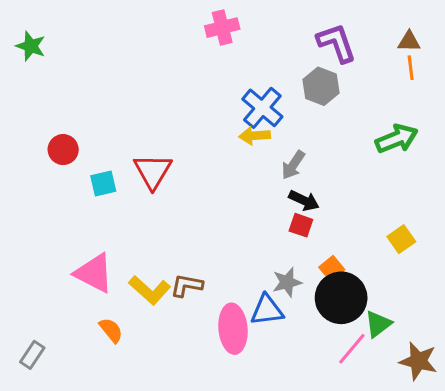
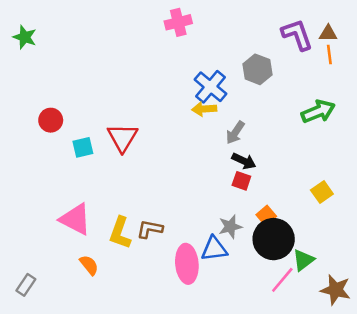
purple L-shape: (336, 43) -> (297, 35), moved
yellow L-shape: (150, 290) -> (120, 233), turned 68

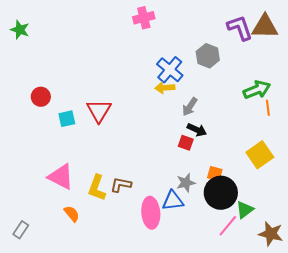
brown triangle: (328, 33) -> (265, 27), size x1.8
orange line: (329, 54) -> (268, 108), moved
red square: (241, 181) -> (186, 143), moved
yellow square: (322, 192) -> (260, 155), size x1.5
orange square: (266, 215) -> (215, 174), turned -35

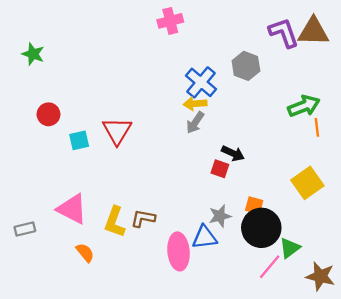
green star: (20, 30) -> (33, 54), moved
gray arrow: (190, 107) -> (195, 123), moved
gray rectangle: (21, 230) -> (25, 229), moved, turned 42

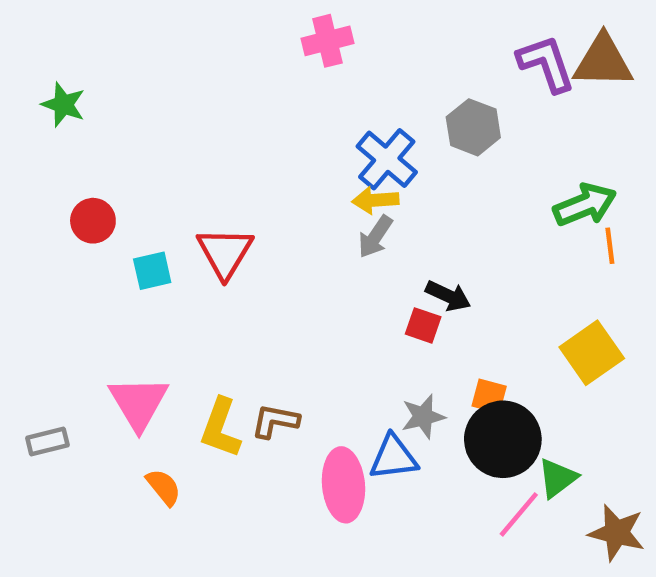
pink triangle: (72, 209) -> (139, 403), turned 32

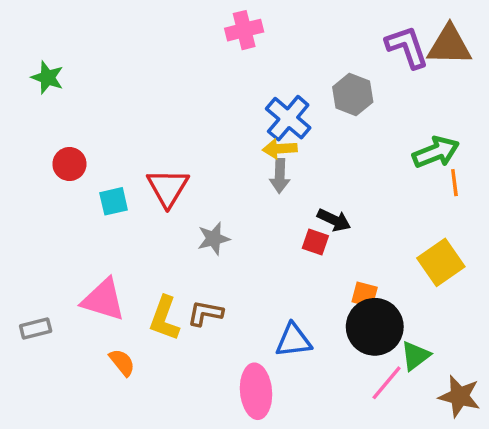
gray arrow: (375, 237) -> (280, 176), turned -32
pink triangle: (139, 403) -> (103, 300), turned -42
gray star: (423, 417) -> (214, 239), moved
pink ellipse: (343, 485) -> (256, 391), moved

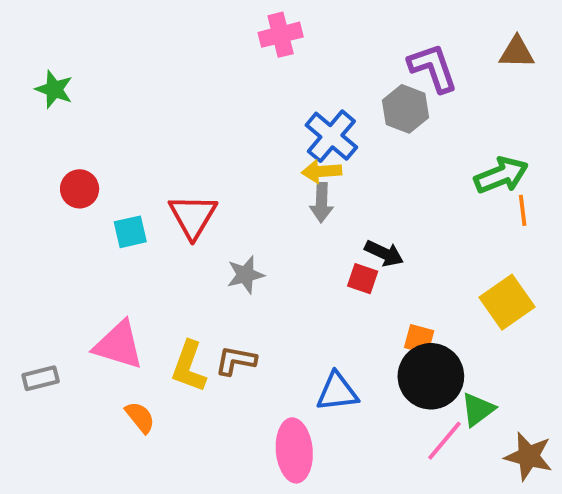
brown triangle: (449, 45) -> (517, 52), size x0.7
purple L-shape: (407, 47) -> (433, 68), moved

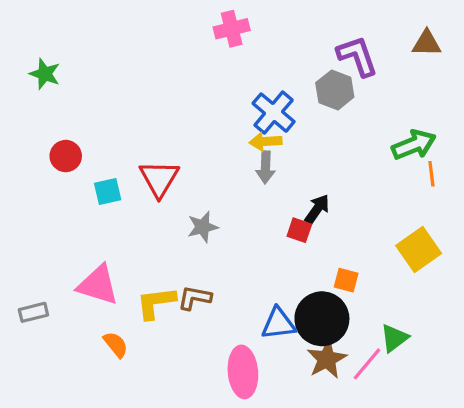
black arrow: (384, 253) -> (317, 209), turned -80
yellow L-shape: (189, 367) -> (156, 303), turned 63
black circle: (431, 376) -> (322, 319), moved
brown star: (528, 456) -> (327, 359), moved, turned 30

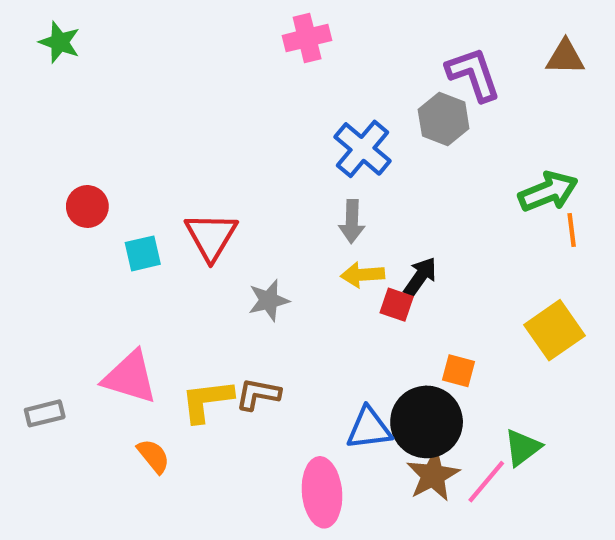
green star: (45, 74) -> (60, 42), moved
yellow arrow: (265, 142) -> (363, 275), moved

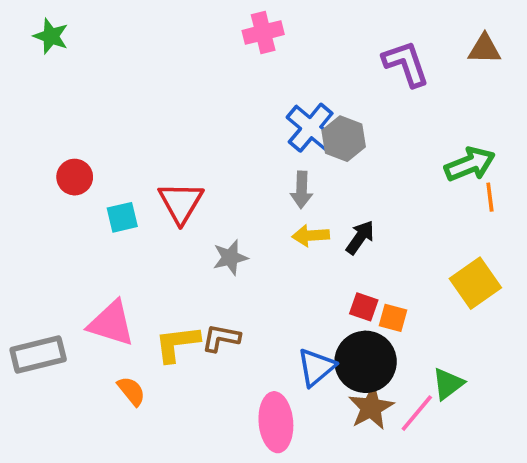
gray hexagon: (444, 119) -> (344, 139), moved
red square: (397, 305) -> (364, 307), moved
gray rectangle: (45, 413) -> (38, 354), size x1.6
blue triangle: (369, 428) -> (316, 367), turned -33

